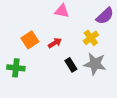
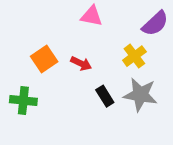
red arrow: (55, 43) -> (81, 63), turned 56

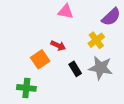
orange square: (44, 59) -> (40, 59), moved
green cross: (23, 100) -> (26, 88), moved

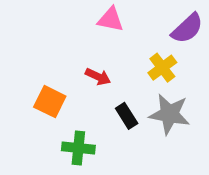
orange square: (40, 59) -> (50, 102), moved, turned -30
green cross: (26, 88) -> (78, 148), moved

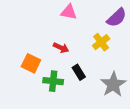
gray star: (169, 114) -> (113, 84), moved, turned 30
green cross: (78, 148) -> (53, 81), moved

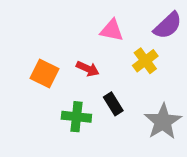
pink triangle: (69, 12) -> (112, 30), moved
orange square: (31, 63) -> (44, 74), moved

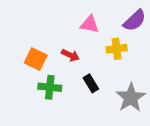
yellow cross: (145, 61) -> (117, 49), turned 30
green cross: (76, 117) -> (50, 87), moved

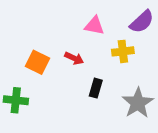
black rectangle: (91, 83) -> (96, 88), turned 48
green cross: (50, 87) -> (16, 100), moved

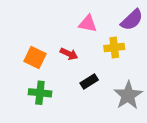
black rectangle: (96, 88) -> (89, 81), turned 42
green cross: (16, 100) -> (40, 93), moved

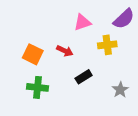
pink triangle: (88, 24) -> (82, 22), turned -30
gray star: (128, 95) -> (120, 90), size x0.6

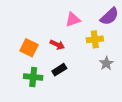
black rectangle: (84, 77) -> (59, 70), moved
gray star: (120, 90) -> (106, 63), moved

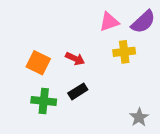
pink triangle: (73, 20) -> (109, 22), moved
gray star: (106, 63) -> (139, 117), moved

